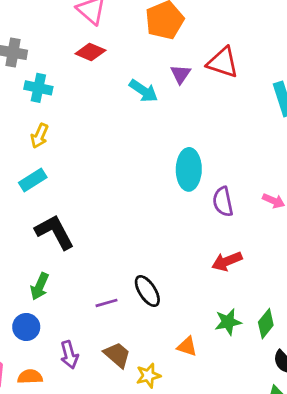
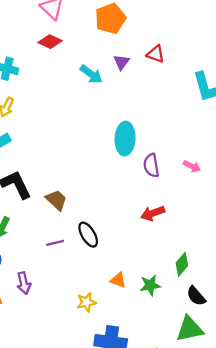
red triangle: (223, 62) -> (156, 54), size x0.7
green star: (228, 322) -> (150, 285), moved
brown trapezoid: (117, 355) -> (56, 200), moved

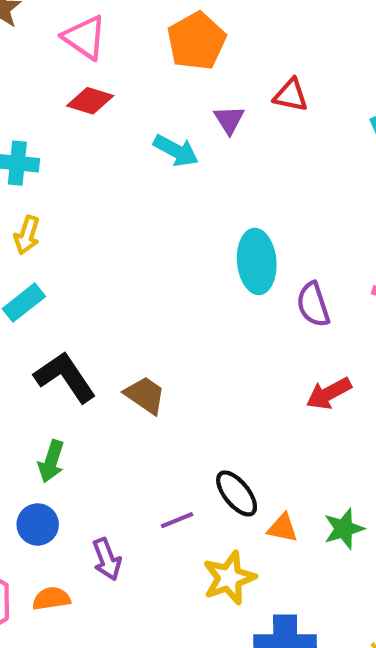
black ellipse: (88, 235) -> (237, 493), moved
purple line: (55, 243) -> (177, 520), moved
yellow star: (86, 302) -> (229, 578), size x1.4

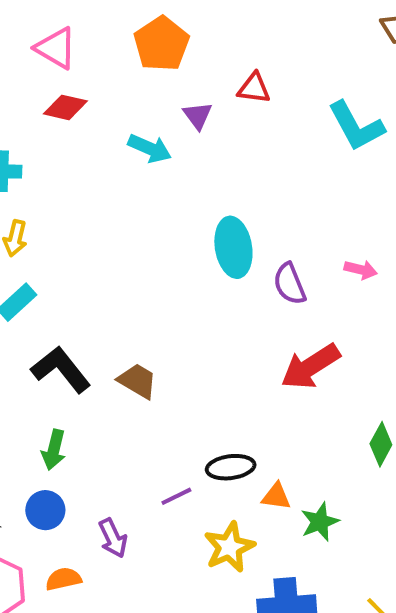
red arrow: (329, 393) -> (310, 367), size x1.4
black ellipse: (237, 493) -> (231, 467), turned -54
green star: (344, 529) -> (320, 522), moved

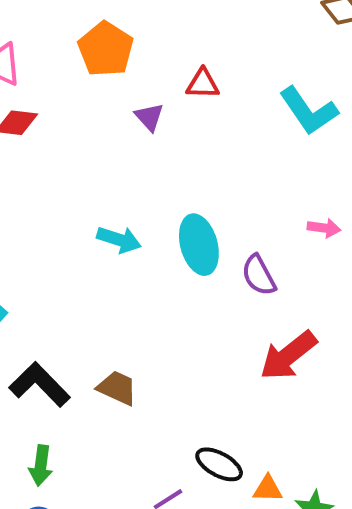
cyan arrow: (150, 148) -> (119, 240), moved
pink arrow: (361, 270) -> (324, 228), moved
black ellipse: (231, 467) -> (219, 464), turned 42

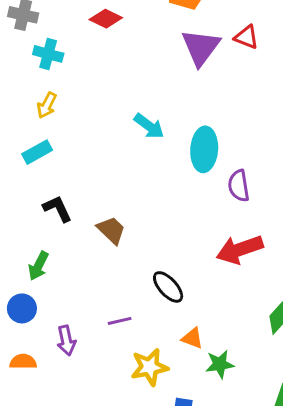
purple triangle: (149, 117) -> (201, 47), size x1.8
black L-shape: (40, 385) -> (58, 209), size x0.7
black ellipse: (219, 464) -> (168, 287), moved

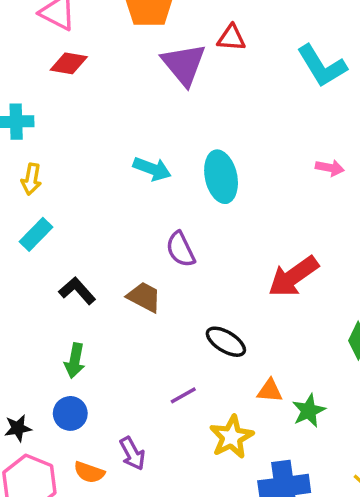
purple semicircle: (239, 186) -> (181, 249), moved
purple arrow: (66, 340) -> (132, 453), moved
orange semicircle: (23, 362) -> (89, 472), turned -145

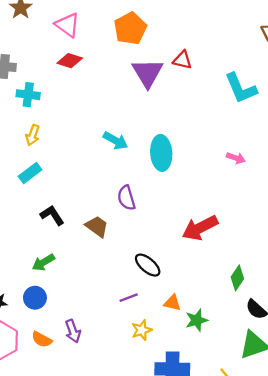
green arrow: (75, 361) -> (43, 262), turned 40
purple line: (183, 395) -> (129, 298), moved
yellow star: (232, 437) -> (142, 330), size x0.7

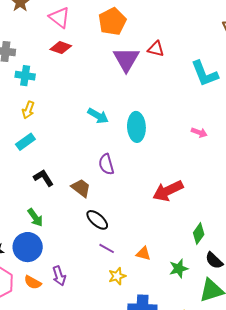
green arrow: (43, 262) -> (35, 217), turned -96
black ellipse: (148, 265) -> (97, 220), moved
blue circle: (35, 298) -> (28, 247), size x1.5
purple line: (129, 298) -> (107, 248), turned 49
green star: (197, 320) -> (179, 269), moved

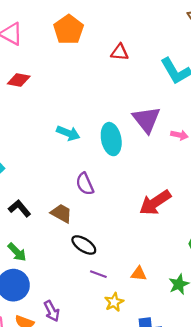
red diamond: (61, 48) -> (19, 80), moved
purple triangle: (126, 59) -> (146, 120), moved

